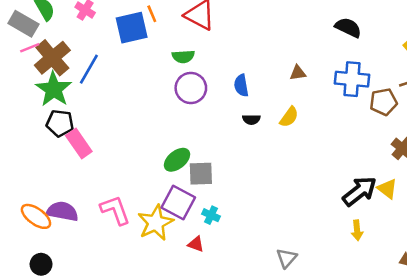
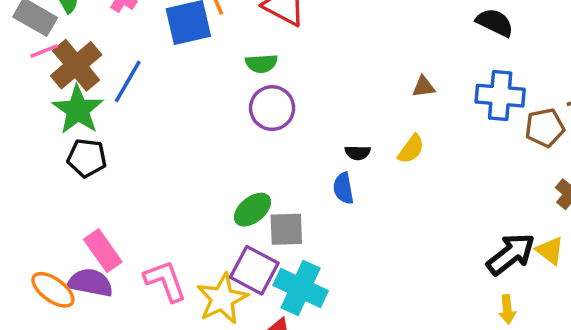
blue semicircle: (241, 85) -> (343, 188), moved
pink rectangle: (79, 143) -> (103, 251), moved
cyan cross: (211, 215) -> (301, 288), size x2.0

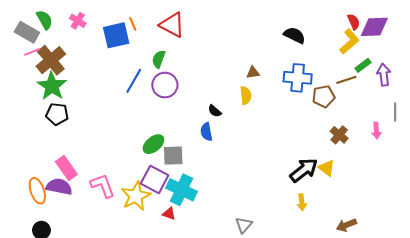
green semicircle: (261, 64) -> (159, 59), turned 114
blue line: (128, 81) -> (134, 81), moved
yellow semicircle: (411, 149) -> (246, 95), moved, turned -42
black semicircle: (358, 153) -> (215, 111), turned 40
orange ellipse: (53, 290) -> (37, 191), turned 35

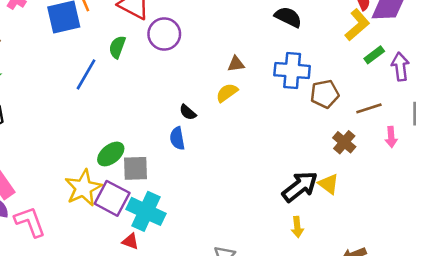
brown line: (346, 80) -> (369, 108), moved
purple circle: (165, 85) -> (164, 34), moved
yellow semicircle: (246, 95) -> (227, 93), turned -120
pink L-shape: (103, 186) -> (30, 222), moved
yellow star: (136, 196) -> (83, 188), moved

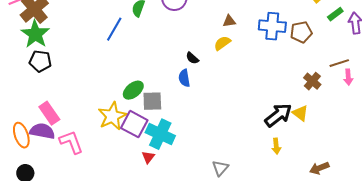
brown pentagon: (325, 94) -> (301, 32), moved
brown line: (369, 108) -> (339, 63), moved
red triangle: (130, 241) -> (148, 157), turned 48

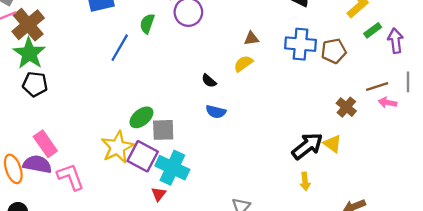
pink arrow: (348, 77) -> (387, 102), turned 105
blue semicircle: (184, 78) -> (216, 112), moved, turned -66

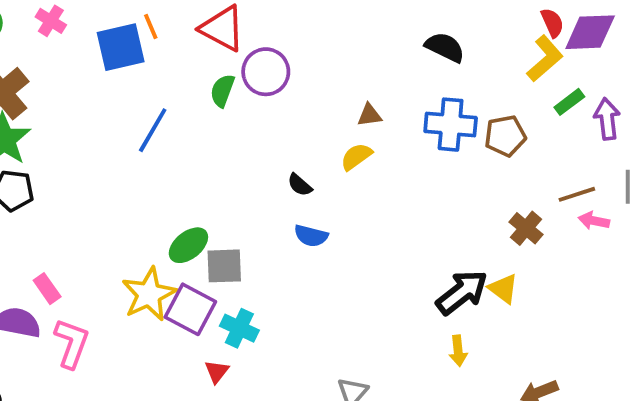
green semicircle: (147, 24) -> (222, 91), moved
pink rectangle: (45, 144) -> (47, 289), moved, size x0.7
cyan cross: (172, 168) -> (239, 328), size x0.7
pink L-shape: (70, 177) -> (72, 343), turned 40

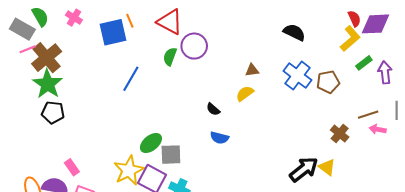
blue cross: (451, 125) -> (297, 76), turned 32

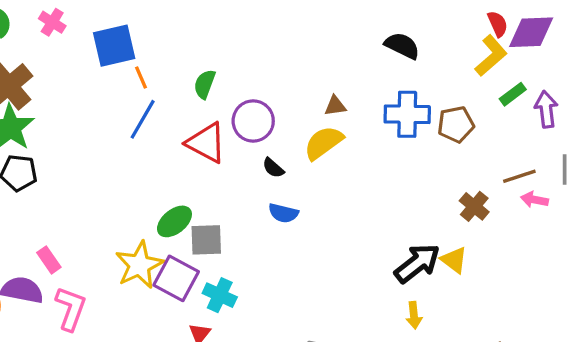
orange line: (130, 21) -> (141, 77), moved
red triangle: (170, 22) -> (206, 143), moved
purple circle: (194, 46) -> (253, 121), moved
blue cross: (297, 76) -> (407, 114), turned -36
yellow semicircle: (245, 93) -> (323, 143), size x1.4

